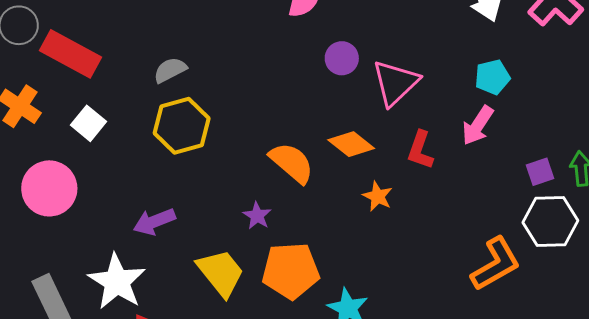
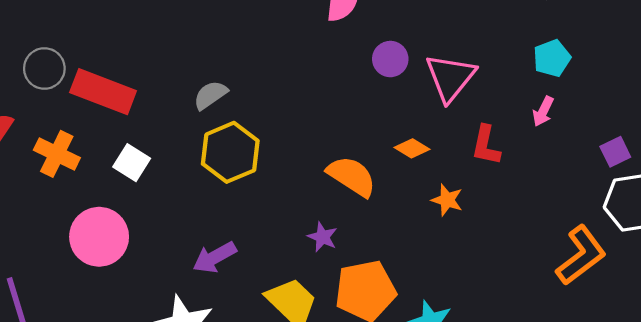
pink arrow: (478, 125) -> (543, 111), size x0.7
orange diamond: (351, 144) -> (412, 148), size x0.7

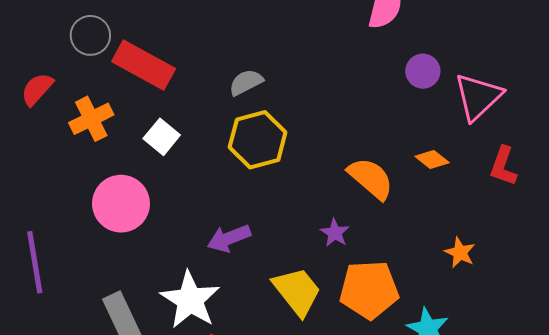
orange cross: (57, 154) -> (91, 119), turned 30
orange star: (447, 200) -> (460, 253), moved

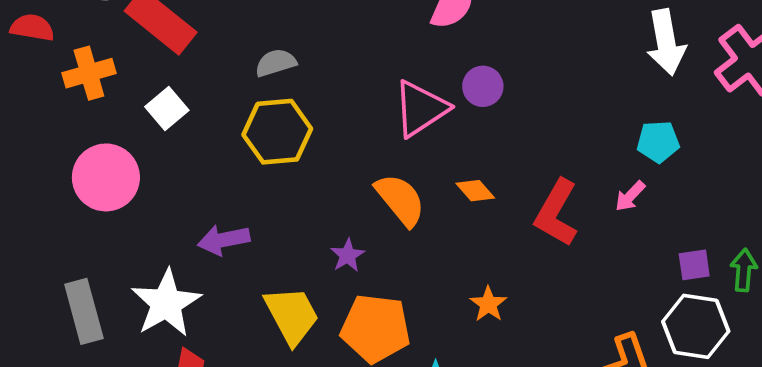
red semicircle: (37, 89) -> (32, 28), turned 48
pink triangle: (478, 97) -> (421, 109), moved
red L-shape: (503, 166) -> (556, 213), size x1.4

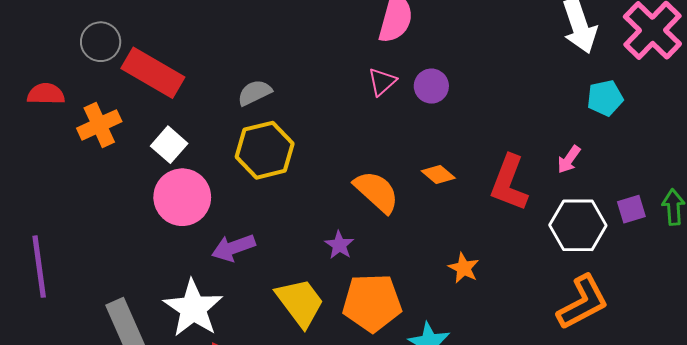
pink triangle: (421, 109) -> (382, 82), moved, size x0.6
cyan pentagon: (658, 142) -> (605, 98), moved
pink circle: (106, 177) -> (182, 197), moved
white hexagon: (696, 326) -> (578, 225), moved

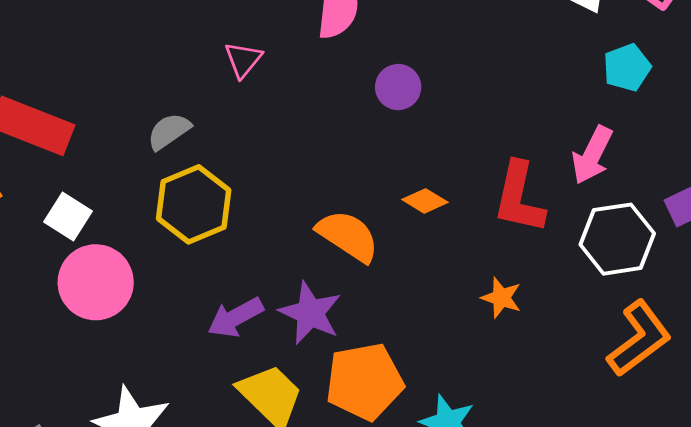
pink triangle: (382, 82) -> (243, 60), moved
pink arrow: (569, 159) -> (592, 155), size x1.5
purple star: (339, 245) -> (310, 313), size x1.6
purple arrow: (233, 248) -> (235, 317), moved
orange star: (464, 268) -> (501, 298), moved

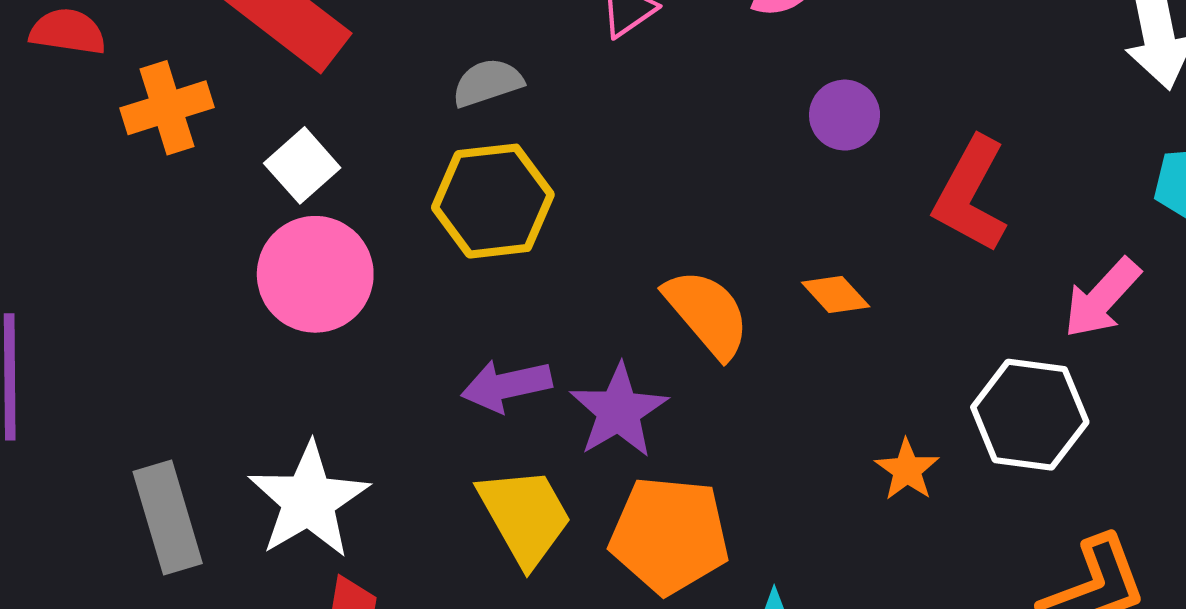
red L-shape: (519, 198) -> (971, 195), moved
white hexagon: (617, 239) -> (1030, 415), moved

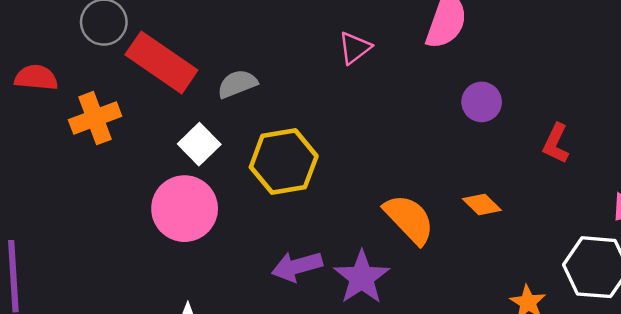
gray semicircle: (487, 83) -> (237, 84), moved
white square: (302, 165) -> (199, 144), moved
red L-shape: (971, 195) -> (556, 144), size x0.6

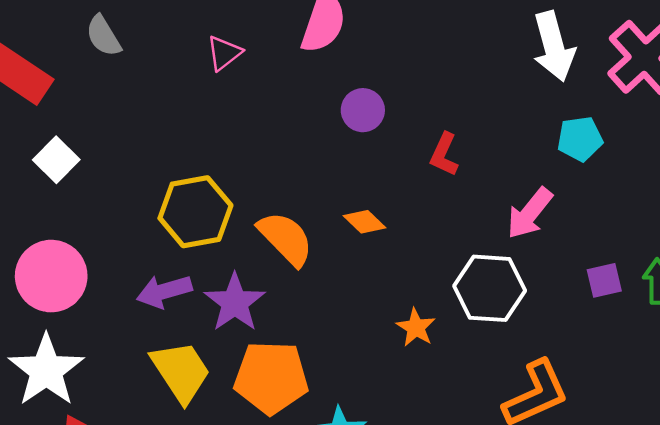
gray semicircle: (237, 84) -> (103, 36), moved, turned -99
yellow hexagon: (284, 162) -> (195, 212), moved
pink circle: (185, 209) -> (51, 276), moved

